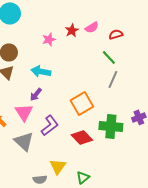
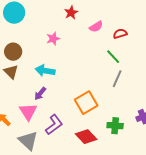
red star: (72, 30) -> (71, 13), moved
green cross: (111, 126) -> (115, 126), size x0.7

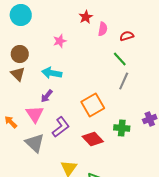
red star: (71, 13) -> (86, 17), moved
pink semicircle: (96, 27) -> (103, 29), turned -48

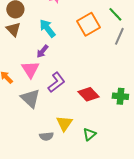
cyan arrow: (52, 73) -> (47, 28), turned 42
orange square: (93, 105) -> (88, 24), moved
green cross: (122, 128) -> (120, 96), moved

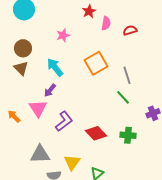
green line: (115, 14) -> (123, 97), moved
gray line: (119, 36) -> (127, 75), turned -42
gray triangle: (30, 98) -> (40, 154), moved, turned -45

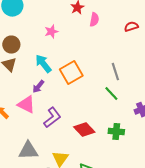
red semicircle: (130, 30) -> (131, 27), moved
orange square: (96, 63) -> (71, 73), moved
pink triangle: (38, 108) -> (26, 105), turned -30

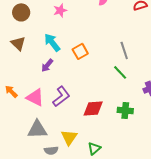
brown circle: (11, 45) -> (21, 12), moved
orange square: (71, 73) -> (80, 51), size x0.7
pink triangle: (26, 105) -> (35, 97), moved
red diamond: (84, 130) -> (93, 108), turned -50

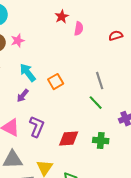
pink star: (60, 10) -> (18, 41), moved
purple L-shape: (61, 96) -> (37, 127), turned -30

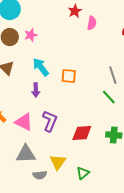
orange square: (56, 82) -> (69, 76), turned 35
purple arrow: (23, 96) -> (36, 90), turned -40

